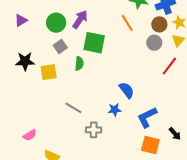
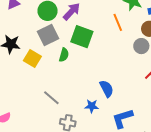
gray square: (60, 46) -> (48, 35), size x1.5
yellow square: (49, 72) -> (32, 59), turned 30

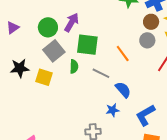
orange line: (118, 22) -> (123, 53), moved
gray line: (51, 98) -> (101, 73), moved

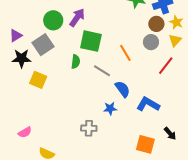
purple triangle: (13, 28) -> (16, 36), moved
gray square: (54, 51) -> (43, 45), moved
yellow square: (44, 77) -> (38, 80), moved
blue L-shape: (145, 115) -> (148, 104), moved, turned 55

